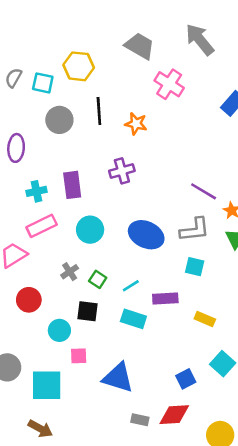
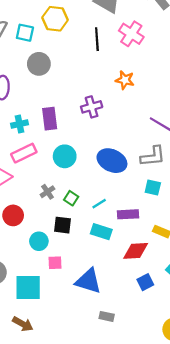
black line: (99, 111) -> (97, 39), moved
orange star: (136, 124) -> (125, 80), moved
red diamond: (174, 415) -> (136, 251), moved

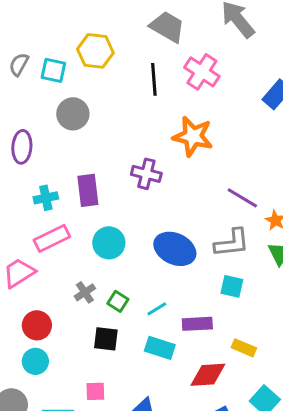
orange star: (125, 80) -> (193, 136), size x1.5
purple cross: (92, 107) -> (146, 174), turned 30
cyan circle: (39, 241) -> (35, 361), moved

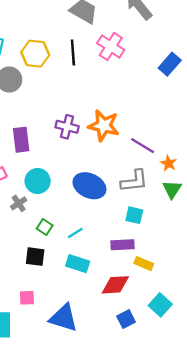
yellow hexagon: (95, 51) -> (35, 54), moved
orange star: (193, 136) -> (104, 126), moved
gray cross: (85, 292) -> (19, 203), moved
purple rectangle: (197, 324) -> (123, 245), moved

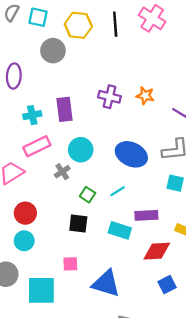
orange star: (104, 126) -> (145, 96), size x0.6
cyan line: (75, 233) -> (118, 191), moved
purple rectangle: (123, 245) -> (146, 215), moved

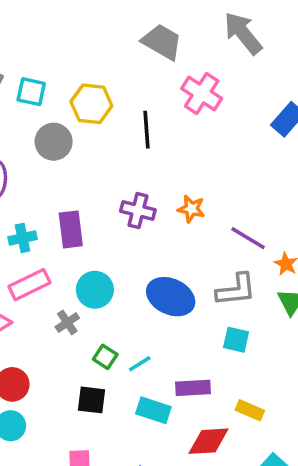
black line: (115, 24) -> (147, 130), moved
cyan line: (118, 191) -> (140, 364), moved

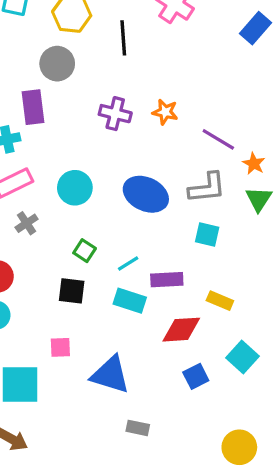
gray circle: (54, 142) -> (57, 64), moved
purple rectangle: (71, 229) -> (33, 107), moved
gray cross: (67, 322) -> (27, 223), moved
cyan line: (140, 364) -> (128, 264), moved

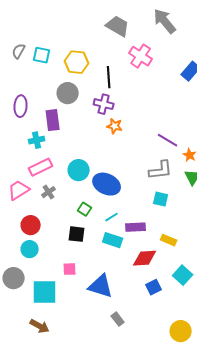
orange star: (165, 112) -> (115, 126), moved
purple cross: (115, 114) -> (104, 104), moved
blue ellipse: (146, 194) -> (107, 184), moved
gray rectangle: (138, 428) -> (118, 319), turned 40

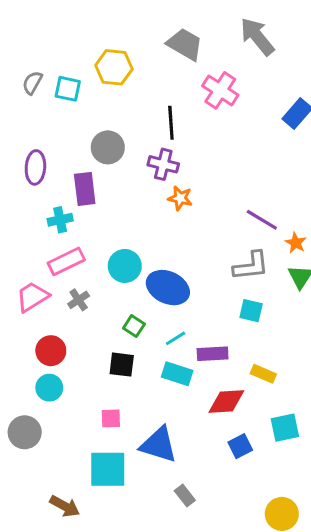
yellow hexagon: (77, 62) -> (114, 67), moved
cyan square: (183, 275) -> (285, 428), turned 36
cyan square: (45, 292) -> (108, 469), moved

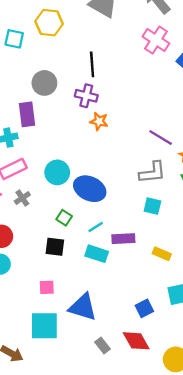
pink cross: (220, 90) -> (156, 40), moved
red diamond: (226, 401) -> (136, 341), moved, turned 64

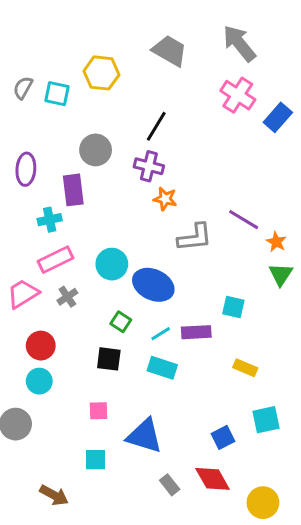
black line: (92, 64) -> (156, 126), turned 35
gray L-shape: (152, 172) -> (195, 237), moved
purple rectangle: (123, 239) -> (196, 332), moved
cyan square: (44, 326) -> (96, 460), size x0.6

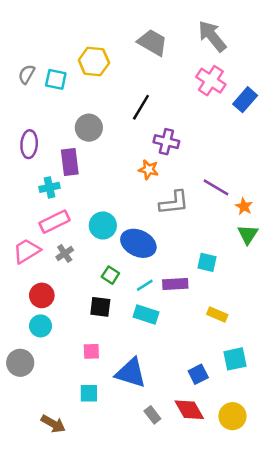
purple cross: (149, 166) -> (166, 142), moved
yellow circle: (263, 503) -> (232, 416), moved

